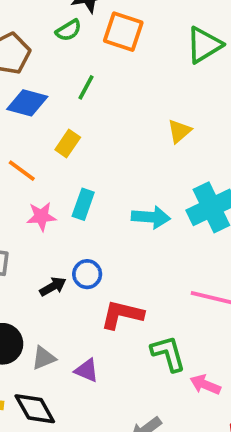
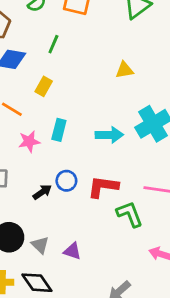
yellow triangle: (179, 131) -> (125, 70), turned 36
red L-shape: (122, 315) -> (103, 187), moved
green L-shape: (168, 353) -> (130, 214), moved
gray triangle: (44, 358) -> (40, 245), turned -48

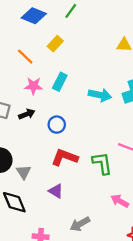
red L-shape: (103, 187) -> (65, 157), moved
black arrow: (42, 192) -> (27, 114), moved
purple triangle: (72, 251) -> (56, 191), moved

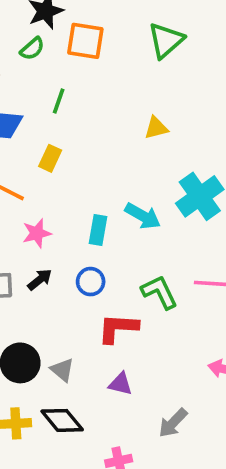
cyan rectangle: (60, 82) -> (98, 230), moved
cyan arrow: (100, 95) -> (143, 216), turned 35
green L-shape: (102, 163) -> (159, 292), moved

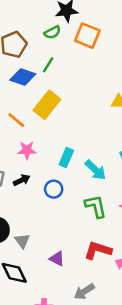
green line: (59, 101) -> (48, 65), moved
yellow rectangle: (50, 158) -> (47, 105), size x1.6
cyan arrow: (143, 216) -> (95, 170), moved
red L-shape: (118, 328) -> (98, 250), moved

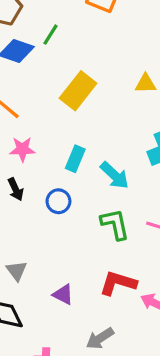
yellow rectangle: (47, 105) -> (78, 91), moved
black arrow: (22, 180) -> (16, 189), turned 91

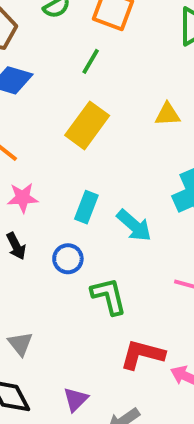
green line: (51, 35) -> (91, 61), moved
green L-shape: (115, 224) -> (109, 296), moved
purple triangle: (63, 294) -> (76, 399), moved, turned 50

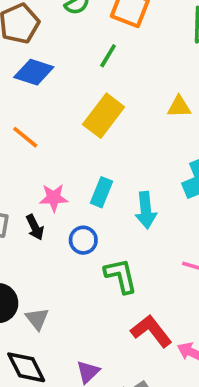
pink star: (23, 198) -> (54, 198), moved
cyan arrow: (134, 225) -> (146, 210), turned 42
red L-shape: (142, 354) -> (151, 331), turned 36

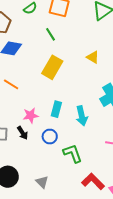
green line: (108, 56) -> (51, 34), turned -56
yellow triangle: (179, 107) -> (93, 57), turned 40
gray triangle: (37, 319) -> (42, 182), moved

